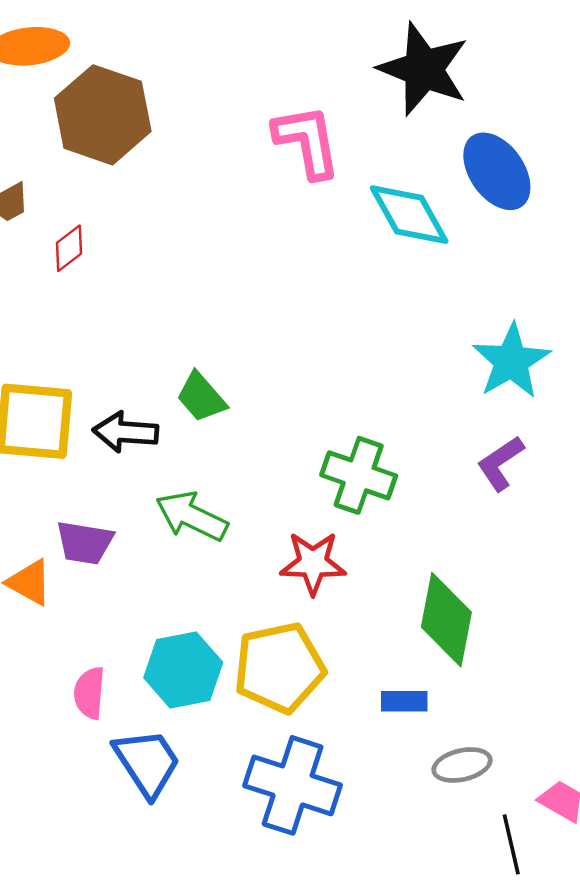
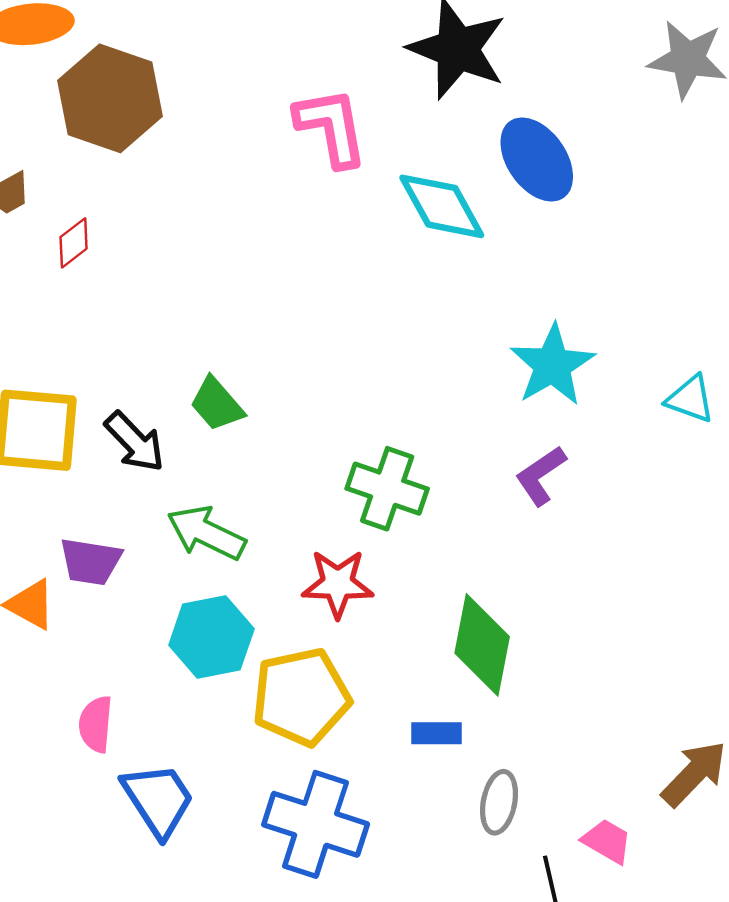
black arrow: (126, 432) -> (135, 442), turned -138
cyan hexagon: (183, 670) -> (211, 637), moved
gray ellipse: (462, 765) -> (499, 802), turned -66

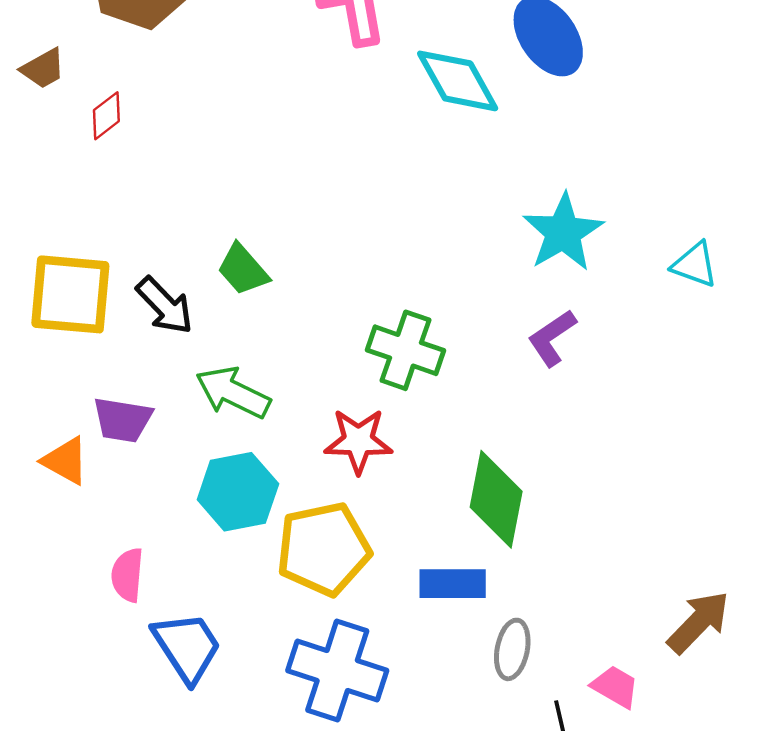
blue rectangle: (437, 733) -> (453, 584), size x1.4

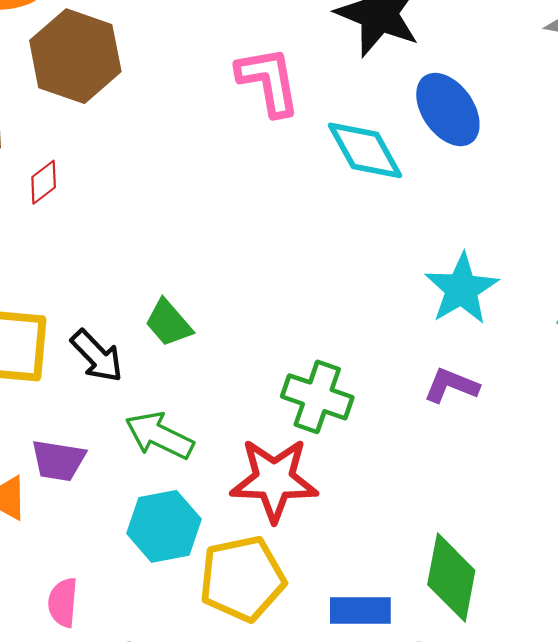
purple L-shape: (552, 338) -> (451, 386), turned 56
red star: (358, 441) -> (274, 480), size x1.4
green diamond: (496, 499) -> (451, 577), moved

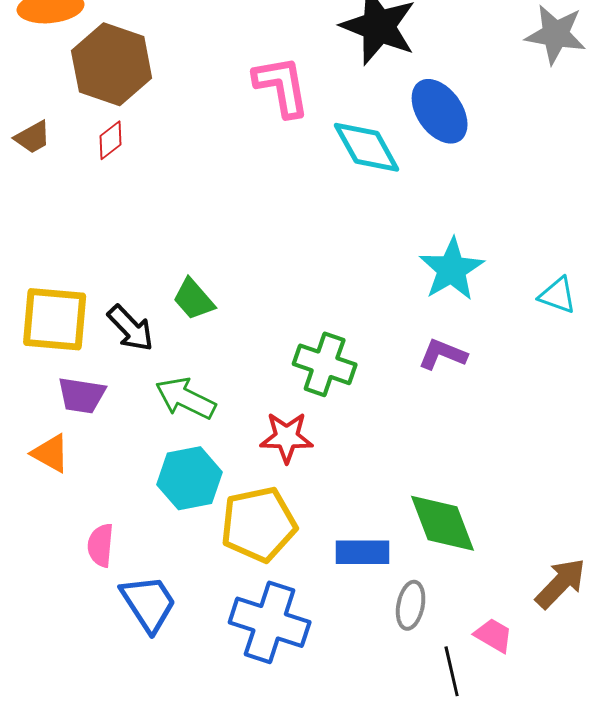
red diamond: (44, 182) -> (111, 140), moved
purple trapezoid: (58, 460) -> (82, 395), moved
red star: (274, 480) -> (287, 437), size x0.7
green diamond: (451, 577) -> (443, 523), turned -32

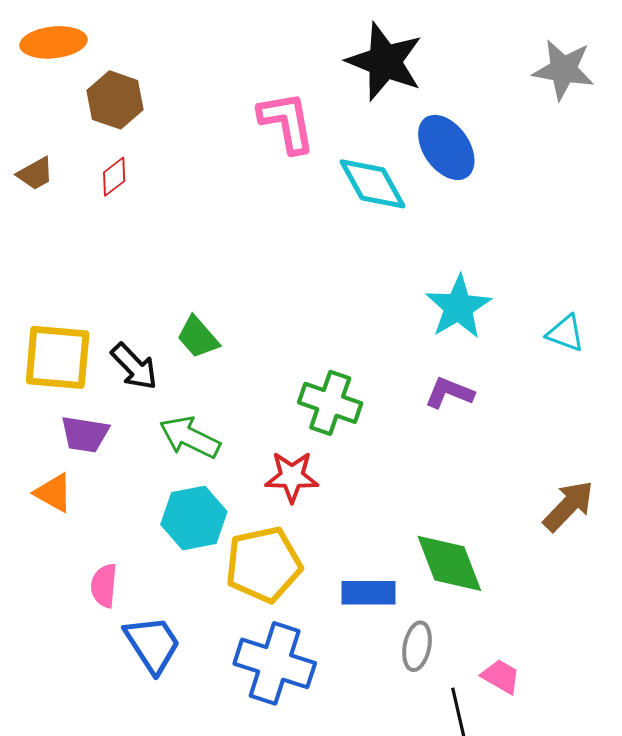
brown hexagon: (112, 64) -> (115, 100), size x0.7
brown arrow: (561, 583) -> (568, 506), moved

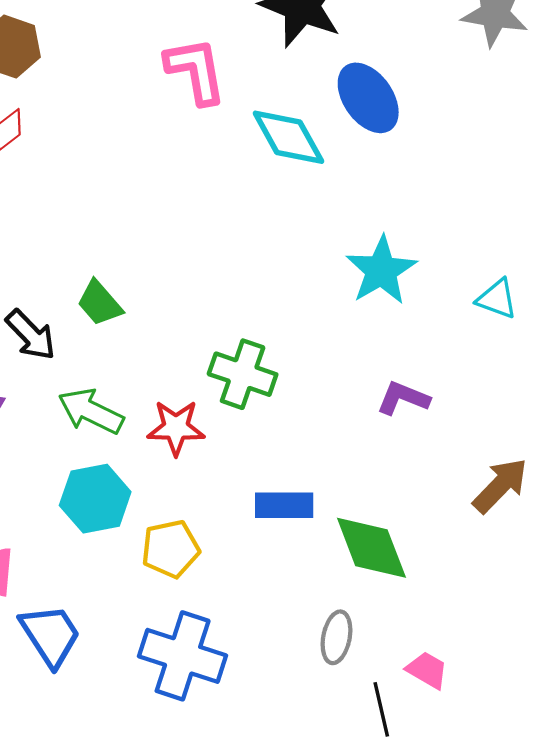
purple L-shape: (449, 393) -> (403, 398), moved
red star: (292, 477) -> (176, 428), moved
yellow pentagon: (264, 564) -> (171, 549), size x0.7
blue rectangle: (369, 593) -> (284, 505), moved

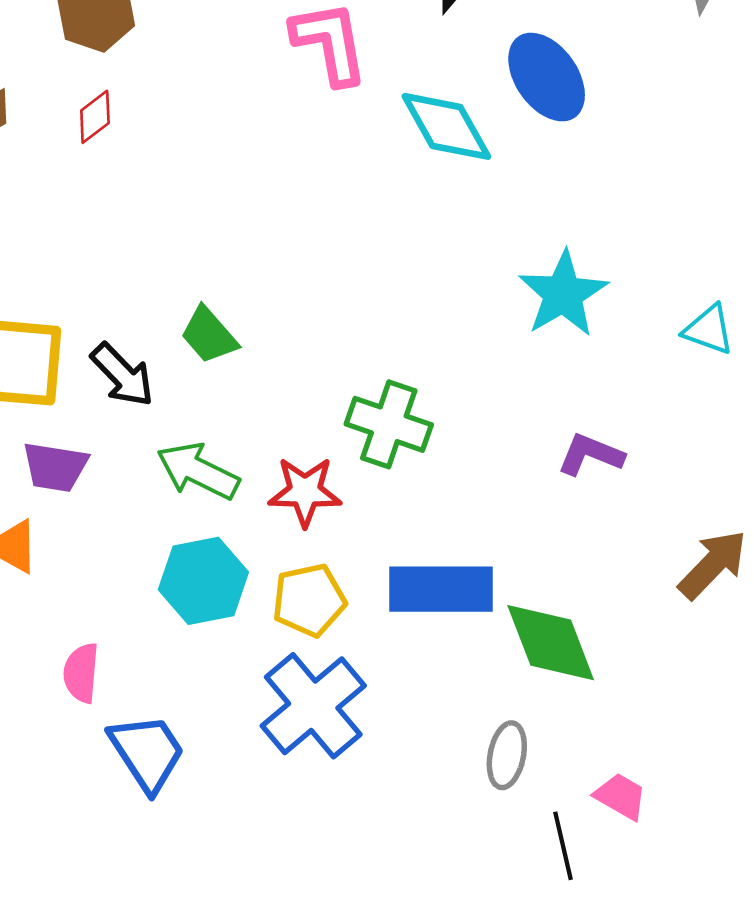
blue rectangle: (284, 505) -> (441, 589), size x1.4
yellow pentagon: (171, 549) -> (309, 600), moved
blue cross: (183, 656) -> (313, 706), moved, turned 32

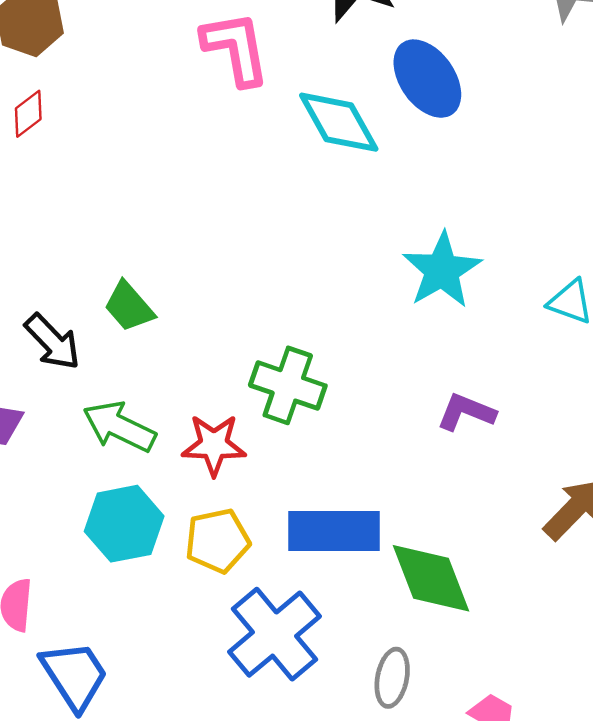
blue cross: (313, 706) -> (274, 634), moved

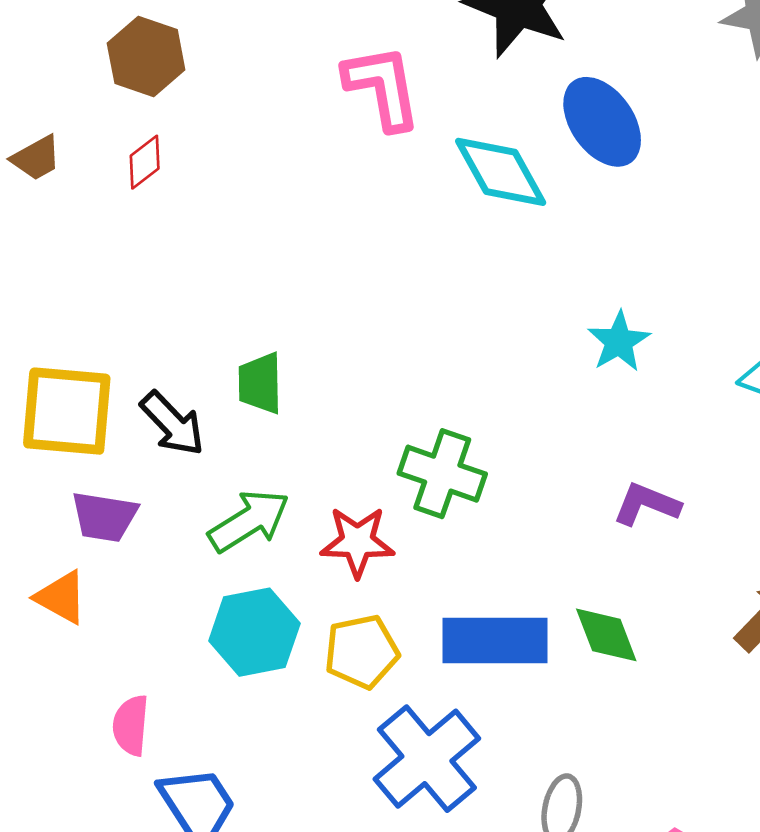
cyan star: (442, 270) -> (619, 342), size x0.7
green trapezoid: (129, 307) -> (260, 383), turned 40
green arrow: (119, 427) -> (249, 521), turned 122
green diamond: (431, 578) -> (606, 635), moved, size x0.7

